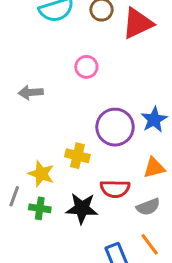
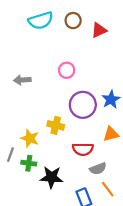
red triangle: (138, 23) -> (99, 30), size x0.7
pink circle: (86, 67) -> (67, 70), moved
gray semicircle: (148, 207) -> (98, 169), moved
black star: (82, 208) -> (51, 177), moved

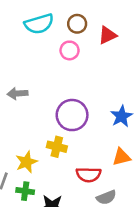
pink circle: (67, 70) -> (70, 50), moved
purple circle: (83, 105) -> (72, 115), moved
yellow star: (30, 138) -> (26, 162), turned 30

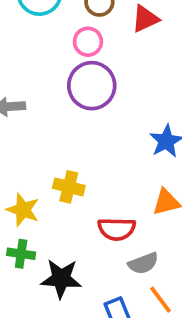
purple circle: (72, 115) -> (92, 86), moved
yellow star: (26, 162) -> (23, 210), turned -30

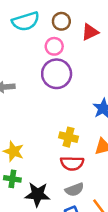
yellow cross: (69, 187) -> (69, 137), moved
gray semicircle: (143, 263) -> (74, 190), moved

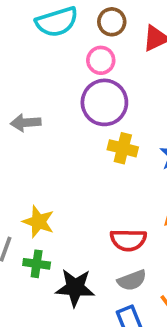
yellow cross: (69, 137) -> (123, 148), moved

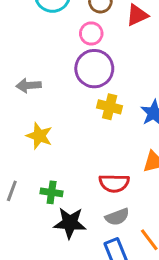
yellow star: (38, 222) -> (39, 136), moved
green cross: (37, 264) -> (52, 192), moved

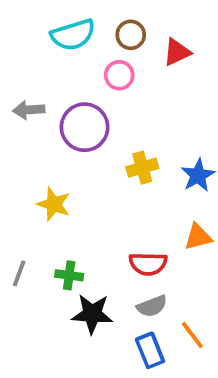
purple circle: (94, 69) -> (85, 127), moved
gray arrow: (29, 85) -> (29, 110), moved
yellow cross: (110, 107) -> (142, 168), turned -30

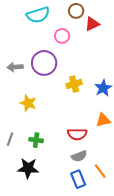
brown circle: (131, 35) -> (76, 11), moved
gray arrow: (29, 110) -> (15, 67), moved
black star: (92, 314) -> (28, 168), moved

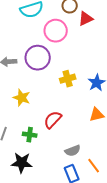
pink circle: (62, 36) -> (56, 31), size x1.5
red semicircle: (77, 134) -> (53, 120), moved, turned 132

